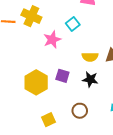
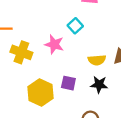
yellow cross: (31, 16) -> (21, 52), moved
pink star: (52, 40) -> (54, 44), turned -30

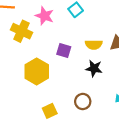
pink star: (54, 44) -> (45, 16), moved
purple square: (68, 83) -> (64, 51), moved

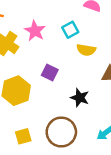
yellow semicircle: (94, 45) -> (86, 50), moved
brown circle: (83, 101) -> (61, 132), size x1.6

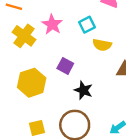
black star: (80, 98) -> (83, 90), moved

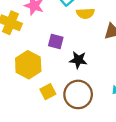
yellow square: (37, 128) -> (48, 92), moved

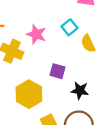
yellow semicircle: (85, 13) -> (88, 43), turned 66

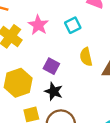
yellow semicircle: (88, 43) -> (86, 57), moved
black star: (80, 90) -> (54, 91), moved

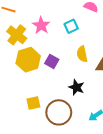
yellow hexagon: (18, 83) -> (28, 60), moved
black star: (54, 91) -> (76, 87), moved

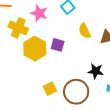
black star: (76, 87) -> (96, 71), moved

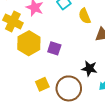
yellow semicircle: (85, 31) -> (85, 16), moved
purple square: (58, 45) -> (54, 48), moved

